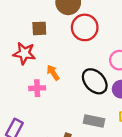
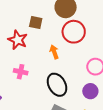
orange arrow: (53, 73) -> (54, 52), moved
black ellipse: (95, 81) -> (57, 85), moved

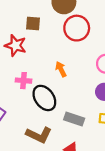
orange arrow: (54, 52) -> (61, 69), moved
black ellipse: (57, 85) -> (44, 98), moved

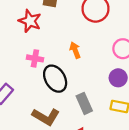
gray rectangle: (74, 119) -> (84, 103), turned 42

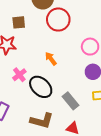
pink cross: (35, 58) -> (19, 75), turned -32

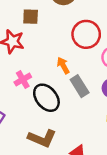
red circle: (58, 20) -> (86, 34), moved
gray rectangle: (71, 101) -> (80, 86), moved

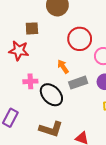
pink cross: (23, 80) -> (30, 81), turned 32
gray rectangle: (80, 86) -> (78, 83), turned -72

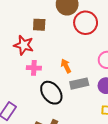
red circle: (80, 39) -> (86, 23), moved
pink cross: (30, 81) -> (34, 68), moved

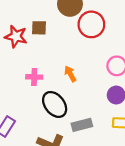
red star: (24, 45) -> (16, 36), moved
gray rectangle: (79, 84) -> (82, 125), moved

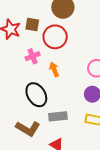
red circle: (91, 24) -> (55, 37), moved
pink cross: (34, 77) -> (33, 56), moved, turned -32

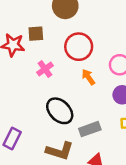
red circle: (55, 37) -> (79, 47), moved
orange arrow: (54, 69) -> (88, 77), moved

